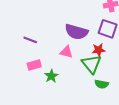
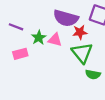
red star: (99, 50) -> (80, 32), moved
green star: (51, 76) -> (39, 38), moved

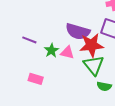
red star: (80, 32) -> (92, 45), size x1.6
pink rectangle: (20, 54) -> (36, 79), moved, turned 32

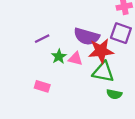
purple line: (29, 40) -> (42, 39), moved, turned -48
green triangle: (94, 65) -> (103, 72), turned -40

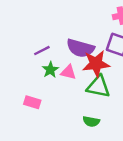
purple line: (42, 39) -> (42, 51), moved
green semicircle: (114, 94) -> (91, 121), moved

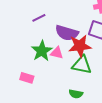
purple line: (42, 51) -> (39, 18), moved
green star: (50, 70) -> (42, 51), size x1.5

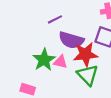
purple line: (39, 18) -> (55, 19), moved
green triangle: (82, 65) -> (88, 75), turned 35

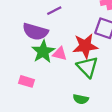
purple semicircle: (71, 40) -> (35, 32), moved

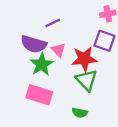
pink triangle: (60, 54) -> (58, 50), moved, turned 32
pink rectangle: (26, 81) -> (39, 95), moved, size x1.6

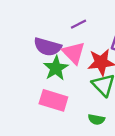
purple line: (53, 23) -> (78, 24), moved
pink triangle: (58, 50) -> (74, 53), size x1.5

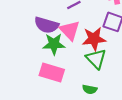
green star: (56, 68) -> (54, 44), turned 30

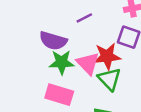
pink triangle: (70, 30) -> (88, 63), moved

